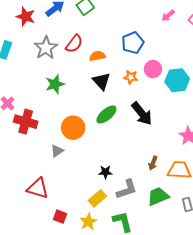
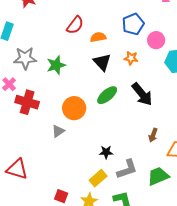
gray star: (46, 48) -> (25, 58), moved, turned 30
pink circle: (153, 69) -> (156, 40), moved
brown arrow: (153, 163) -> (153, 135), moved
red triangle: (38, 188) -> (17, 169), moved

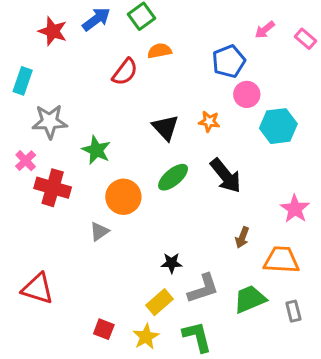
blue pentagon: (133, 24) -> (229, 61), moved
orange semicircle: (98, 37) -> (160, 51), moved
green star: (56, 65) -> (96, 150), moved, turned -30

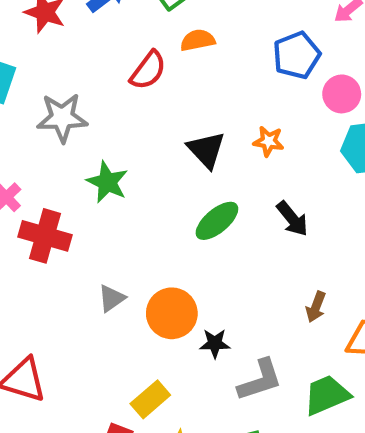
pink circle: (247, 94) -> (342, 94), moved
gray star: (50, 122) -> (62, 118), moved
black arrow: (226, 176) -> (292, 219), size x0.7
orange circle: (123, 197) -> (172, 313), moved
yellow rectangle: (160, 302) -> (150, 399), moved

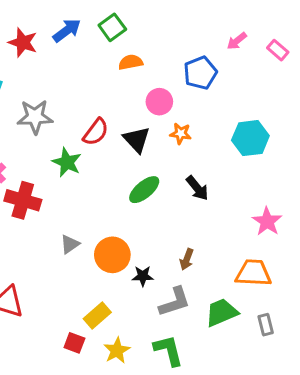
red semicircle: (148, 70) -> (96, 132), moved
pink circle: (342, 94) -> (159, 102), moved
brown arrow: (316, 307) -> (187, 259), moved

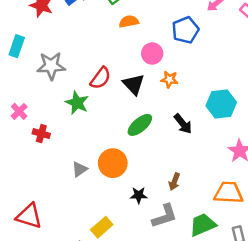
cyan hexagon: (250, 138) -> (221, 104), moved
red cross: (23, 200) -> (41, 134), size x0.6
orange circle: (112, 255) -> (113, 163), moved

